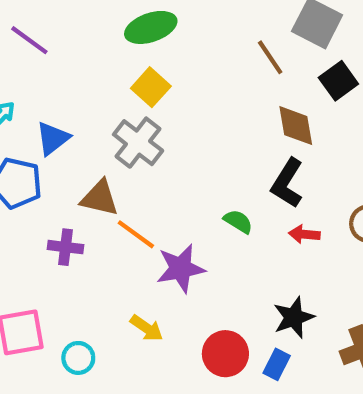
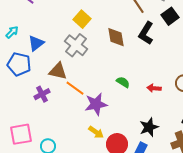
brown diamond: (296, 126) -> (116, 37), moved
black L-shape: (287, 183) -> (146, 33), moved
purple cross: (66, 247) -> (42, 94), turned -35
yellow arrow: (147, 328) -> (96, 132), moved

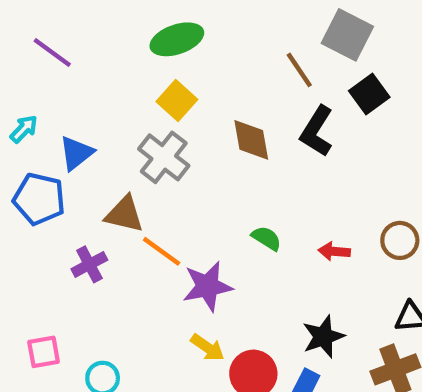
pink square: (21, 134) -> (44, 352), size x0.7

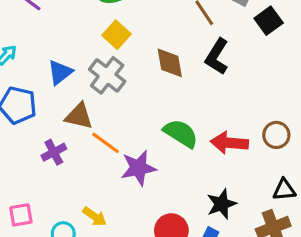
black square: (369, 94) -> (269, 21), moved
blue triangle: (76, 153) -> (60, 72), moved
green semicircle: (266, 238) -> (181, 133), size x1.6
red arrow: (334, 251) -> (229, 143), size x1.6
yellow arrow: (207, 348) -> (95, 216), moved

